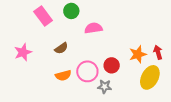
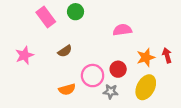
pink semicircle: (93, 28) -> (122, 30), moved
orange semicircle: (63, 75) -> (67, 89), moved
yellow ellipse: (150, 77) -> (146, 87), moved

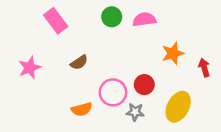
green circle: (76, 12) -> (112, 17), moved
pink semicircle: (122, 30) -> (144, 19), moved
orange star: (146, 57) -> (173, 53), moved

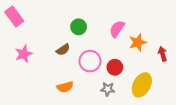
green circle: (112, 17) -> (79, 27), moved
pink semicircle: (144, 19) -> (117, 29), moved, turned -48
pink rectangle: (56, 21) -> (14, 16), moved
pink circle: (113, 92) -> (90, 61), moved

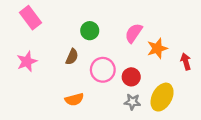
pink rectangle: (14, 16) -> (30, 18), moved
brown semicircle: (63, 50) -> (72, 57), turned -32
gray star: (108, 89) -> (132, 102), moved

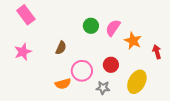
green circle: (90, 31) -> (91, 26), moved
orange star: (157, 48) -> (133, 41), turned -30
pink circle: (103, 70) -> (82, 71), moved
gray star: (132, 102) -> (103, 88), moved

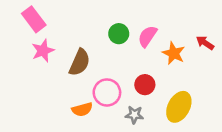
brown semicircle: (61, 48) -> (80, 62), size x1.5
pink star: (23, 52) -> (43, 51), moved
red arrow: (157, 52) -> (205, 43), moved, turned -40

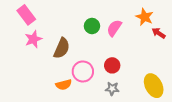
orange star: (174, 53) -> (145, 17), moved
yellow ellipse: (179, 107) -> (154, 86), moved, turned -55
gray star: (134, 115) -> (112, 89), moved

